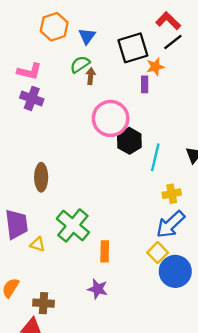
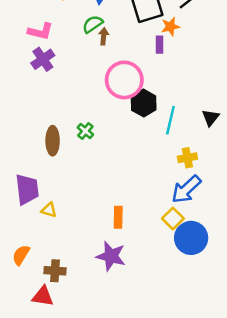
purple cross: (32, 98) -> (43, 59), turned 35
green cross: (73, 225) -> (85, 131), moved, size x0.5
purple star: (98, 289) -> (111, 256), size x1.4

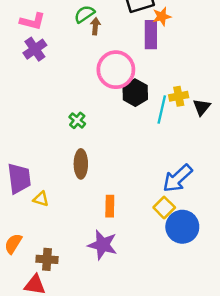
purple rectangle: (159, 45) -> (151, 35), size x1.6
brown ellipse: (53, 141) -> (81, 164), moved
yellow cross: (187, 158) -> (179, 96), moved

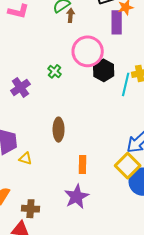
purple cross: (35, 49) -> (20, 87), moved
green cross: (77, 120) -> (55, 71), moved
yellow square: (164, 207) -> (128, 166), size x1.4
purple star: (103, 245) -> (77, 197), turned 30

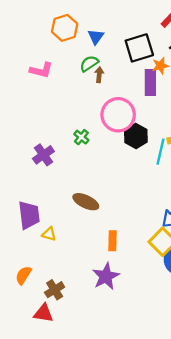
brown ellipse: (59, 130) -> (86, 202), turned -65
brown cross: (30, 209) -> (55, 290), turned -36

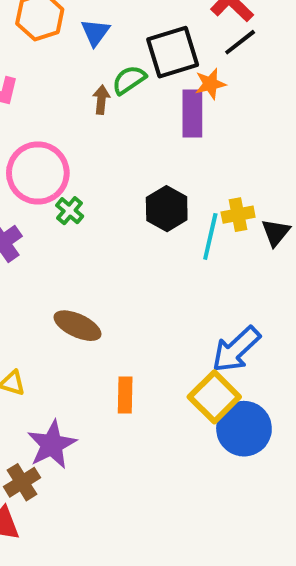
green semicircle: (89, 64) -> (129, 80), moved
pink circle: (118, 115) -> (38, 173), moved
purple star: (106, 276) -> (52, 445), moved

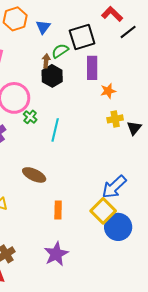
black line: (240, 42) -> (128, 32), moved
orange star: (210, 84) -> (108, 91), moved
black hexagon: (167, 209) -> (52, 76), moved
cyan line: (210, 236) -> (55, 130), moved
purple star: (52, 445) -> (56, 254), moved

